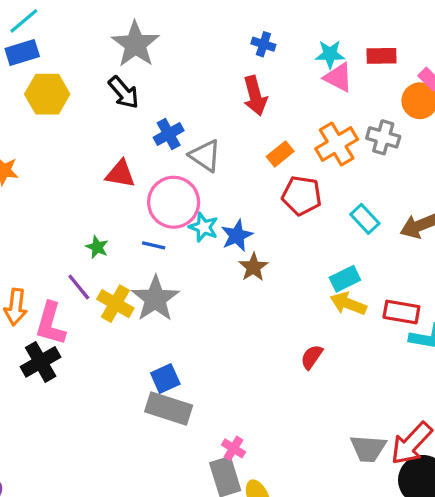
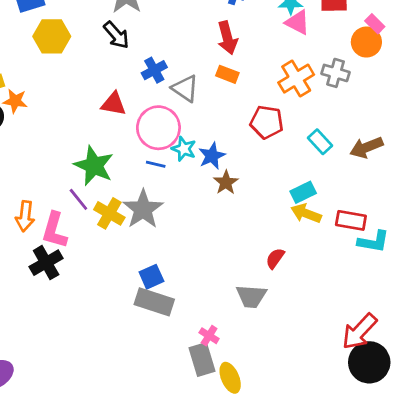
orange rectangle: (280, 154) -> (227, 74), moved, turned 60
blue line: (154, 245) -> (156, 164), moved
green star: (97, 247) -> (94, 166), size x2.0
gray trapezoid: (368, 448) -> (251, 296), moved

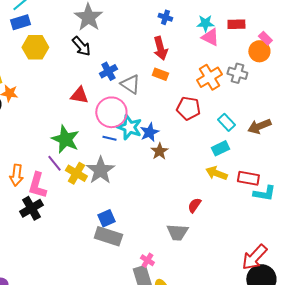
cyan star: (184, 149) -> (129, 127), size x1.4
cyan rectangle: (303, 192) -> (220, 148), moved

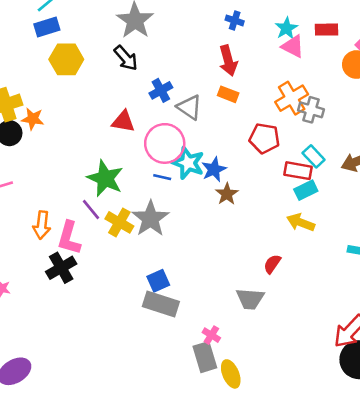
cyan star: (205, 23) -> (286, 28), turned -30
gray cross: (237, 73) -> (311, 110), moved
red rectangle: (248, 178) -> (298, 171), moved

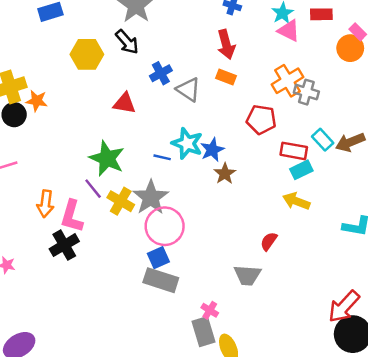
yellow hexagon: (66, 59) -> (87, 54), moved
pink circle: (165, 143) -> (165, 226), moved
cyan rectangle: (314, 156) -> (323, 140), moved

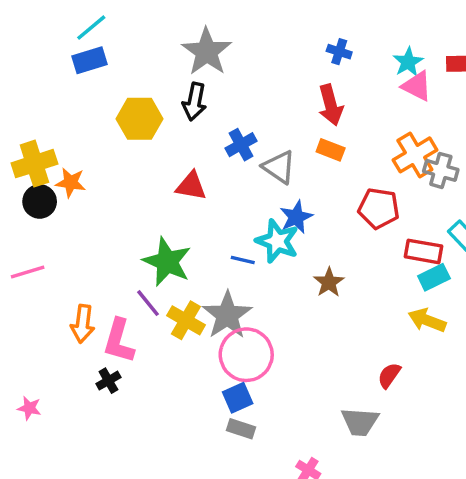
black arrow: (127, 42) -> (195, 102), turned 52
blue star: (212, 150) -> (296, 217), moved
black cross: (64, 245) -> (108, 381), size x0.6
gray rectangle: (161, 280) -> (241, 429), size x0.6

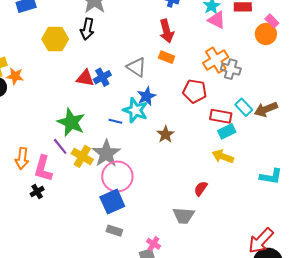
blue cross: (241, 145) -> (102, 77), moved
blue square: (238, 398) -> (112, 202), size x1.4
gray rectangle: (241, 429) -> (114, 231), moved

